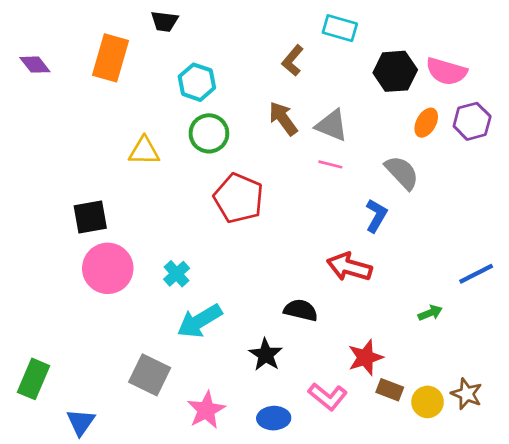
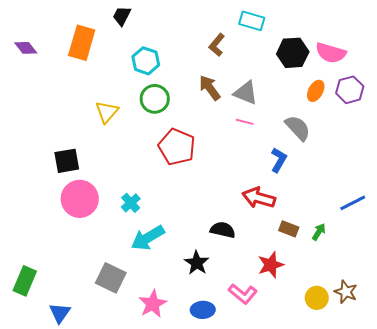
black trapezoid: (164, 21) -> (122, 16), turned 110
yellow triangle: (144, 151) -> (107, 112), turned -50
green arrow: (430, 313) -> (319, 232), turned -36
brown rectangle: (390, 390) -> (289, 229), moved

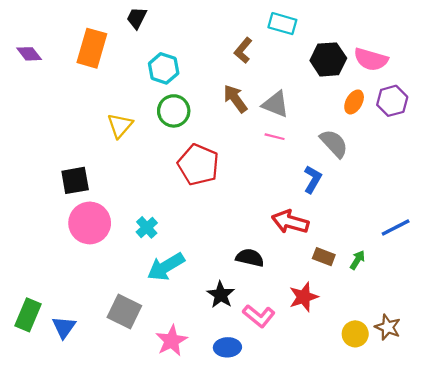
pink L-shape: (243, 294) -> (259, 316), moved
blue triangle: (60, 313) -> (64, 327), moved

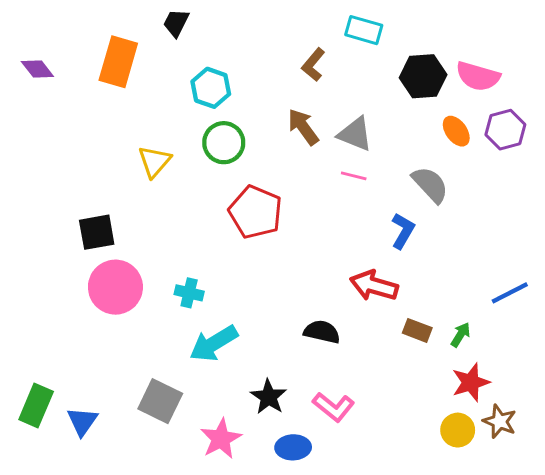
orange ellipse: (354, 102) -> (456, 131), turned -65
cyan cross: (147, 227) -> (189, 293), turned -35
black star: (221, 295) -> (269, 397), moved
red star: (304, 297) -> (471, 382), moved

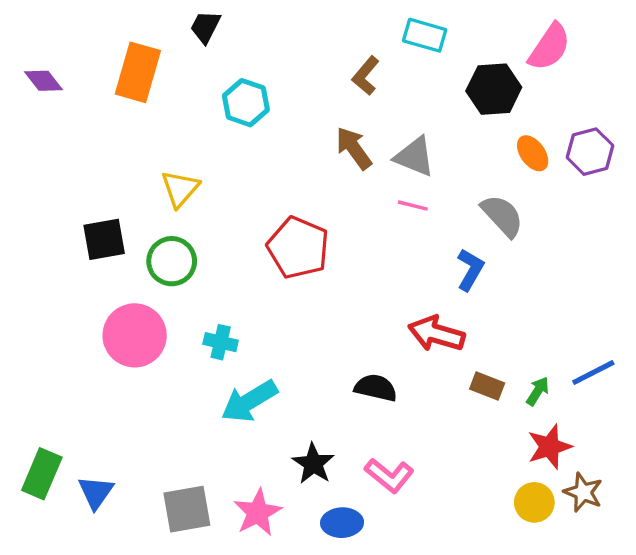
pink semicircle: (478, 76) -> (549, 47), moved, turned -72
green circle: (224, 143) -> (172, 261), moved
black square: (97, 232) -> (104, 239), moved
blue line: (510, 293) -> (593, 373), moved
gray square: (160, 401) -> (187, 509), moved, turned -36

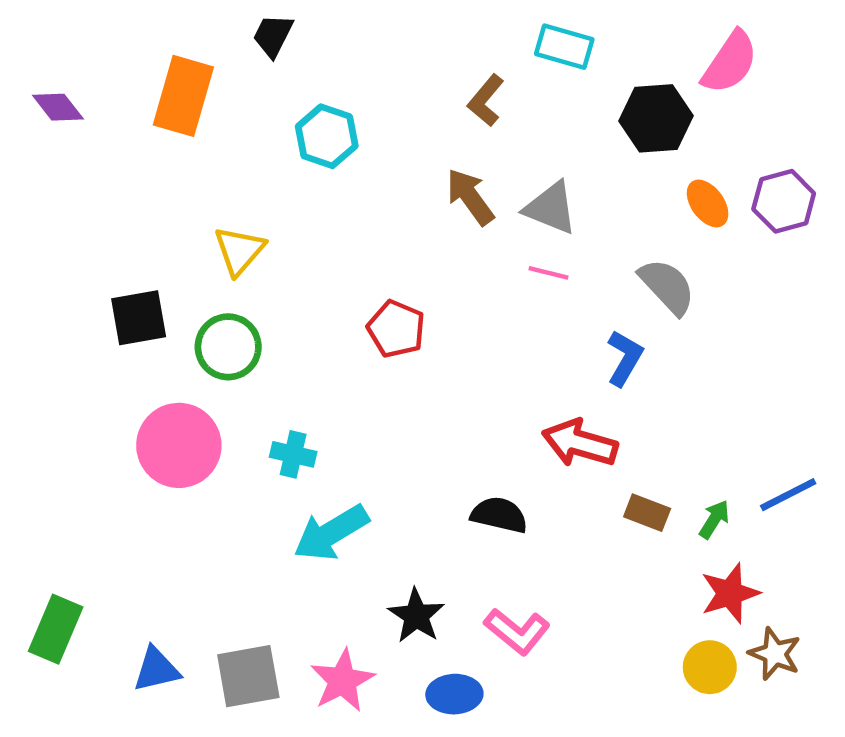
red pentagon: (298, 248) -> (396, 329), size x0.7
blue triangle: (96, 492) -> (156, 669), moved, turned 42

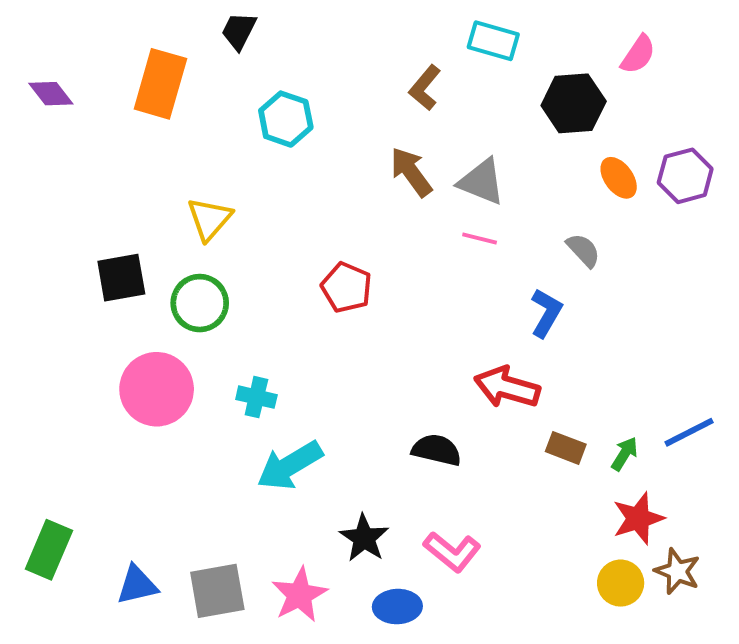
pink semicircle: (730, 62) -> (638, 54), size x0.7
gray semicircle: (667, 286) -> (583, 250), size x0.7

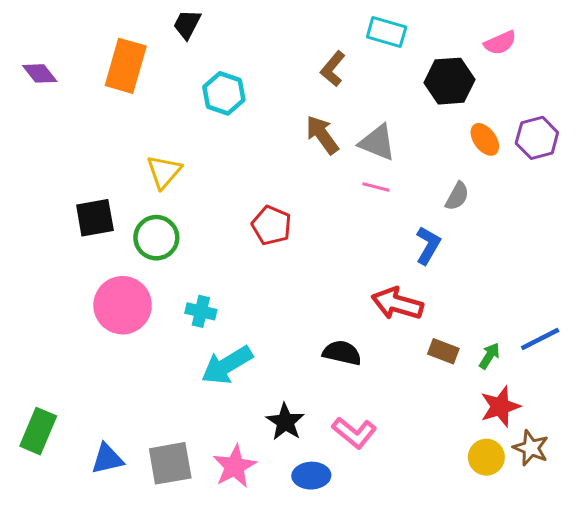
pink semicircle: (638, 54) -> (500, 43), turned 32
gray semicircle: (583, 250) -> (457, 196), turned 72

